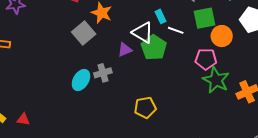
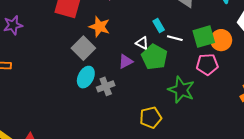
green square: (205, 18) -> (204, 37), moved
white triangle: (143, 33) -> (142, 43), size x0.6
cyan ellipse: (81, 80) -> (86, 77), moved
green star: (216, 80) -> (181, 90), moved

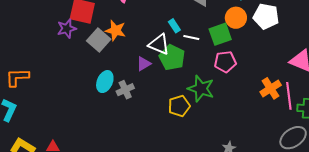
purple star: (13, 25) -> (67, 29), moved
orange circle: (221, 40) -> (236, 18), moved
white triangle: (142, 43) -> (159, 44), size x1.6
gray square: (83, 48) -> (99, 40), moved
yellow pentagon: (151, 118) -> (179, 106), moved

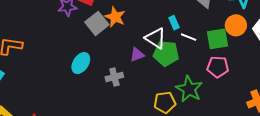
green pentagon: (172, 57) -> (166, 53), turned -30
cyan ellipse: (105, 82) -> (81, 63), moved

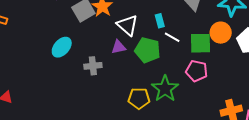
white triangle: (156, 38) -> (127, 25), moved

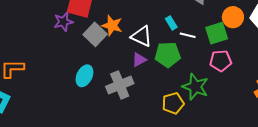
gray cross: (93, 66) -> (120, 85), size x1.5

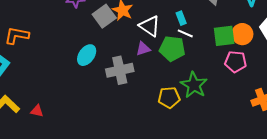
orange circle: (233, 17) -> (242, 34), moved
white line: (188, 35) -> (185, 33), moved
pink pentagon: (221, 61) -> (236, 62), moved

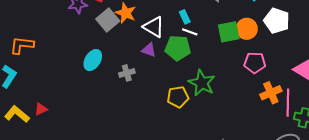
purple triangle: (143, 49) -> (149, 50), turned 42
pink pentagon: (236, 62) -> (255, 63), moved
gray cross: (120, 70) -> (127, 73), size x0.6
red triangle: (37, 111) -> (41, 109), moved, turned -32

